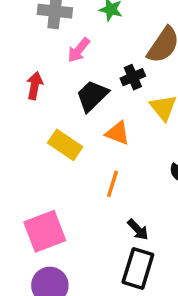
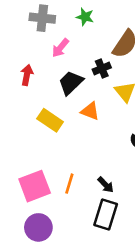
orange line: (113, 184) -> (69, 184), moved

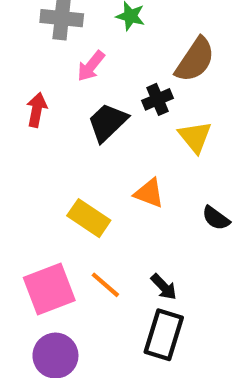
orange triangle: (90, 111) -> (149, 193), moved
yellow rectangle: (50, 120) -> (89, 218), moved
orange line: (69, 184) -> (105, 285), turned -66

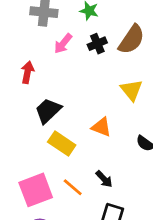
black cross: (158, 99) -> (97, 44), moved
black trapezoid: (108, 122) -> (48, 111), moved
black arrow: (164, 287) -> (104, 179), moved

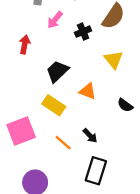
black cross: (97, 44) -> (83, 32), moved
black trapezoid: (48, 111) -> (57, 71), moved
pink square: (36, 190) -> (21, 131), moved

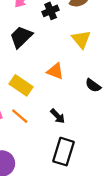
black trapezoid: (57, 71) -> (21, 37), moved
orange line: (63, 143) -> (20, 116), moved

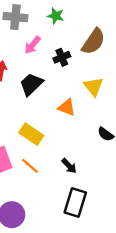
orange triangle: (55, 71) -> (67, 107), moved

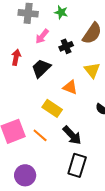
yellow rectangle: (31, 134) -> (52, 108), moved
black arrow: (69, 166) -> (72, 135), size x1.5

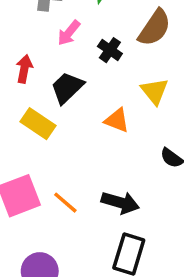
black cross: (66, 46) -> (110, 50), turned -32
yellow rectangle: (52, 108) -> (38, 124), moved
black arrow: (72, 135) -> (120, 203), turned -30

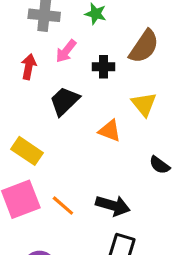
black cross: (110, 50) -> (103, 67), turned -35
red arrow: (24, 69) -> (29, 67), moved
yellow rectangle: (38, 124) -> (27, 151), moved

